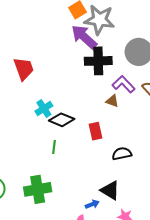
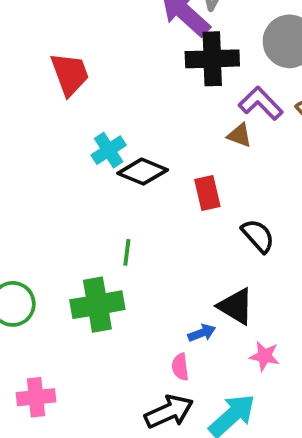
green line: (54, 147) -> (127, 252), moved
black semicircle: (122, 154) -> (258, 236), turned 60

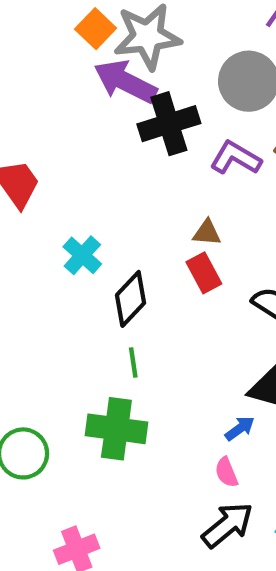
brown triangle: (239, 135) -> (207, 233), moved
black diamond: (143, 172) -> (131, 299), moved, turned -54
green cross: (97, 305) -> (116, 429), turned 33

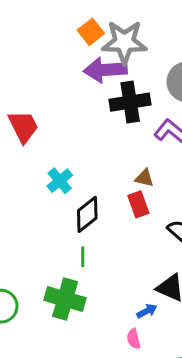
purple arrow: (125, 82) -> (105, 70), turned -39

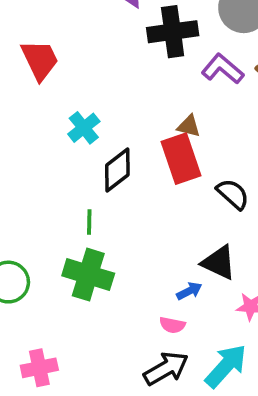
red rectangle: (138, 204) -> (181, 159), size x1.5
green line: (83, 257) -> (89, 222), moved
pink semicircle: (134, 339) -> (172, 325), turned -66

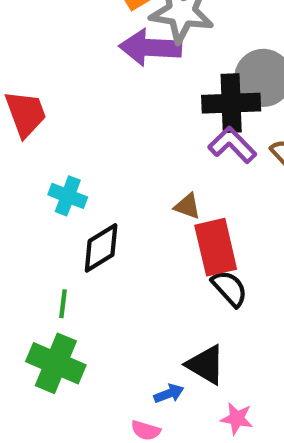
black cross: (173, 32) -> (231, 103), moved
cyan cross: (84, 128) -> (68, 196), turned -36
red rectangle: (181, 159) -> (216, 247), moved

